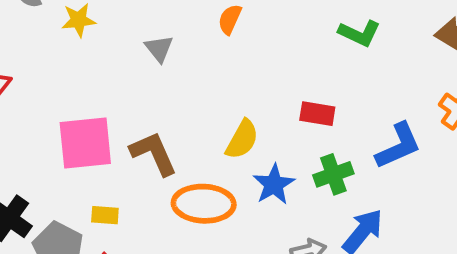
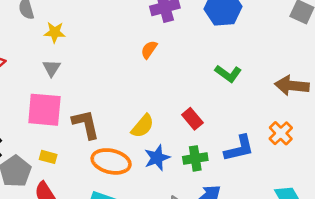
gray triangle: (159, 48) -> (52, 68), moved
red rectangle: (317, 114) -> (192, 119), turned 30

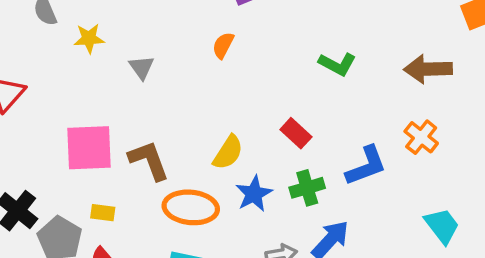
gray triangle: (52, 68) -> (142, 67), moved

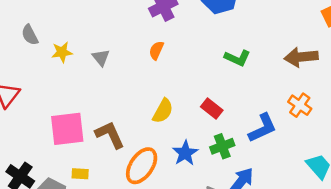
gray triangle: (142, 67) -> (101, 57), moved
yellow semicircle: (228, 152) -> (163, 111), moved
orange ellipse: (191, 207) -> (142, 166), turned -57

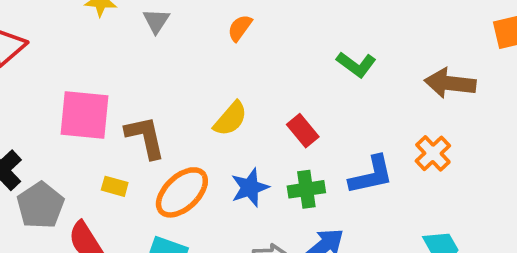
yellow rectangle: (80, 174) -> (115, 186), moved

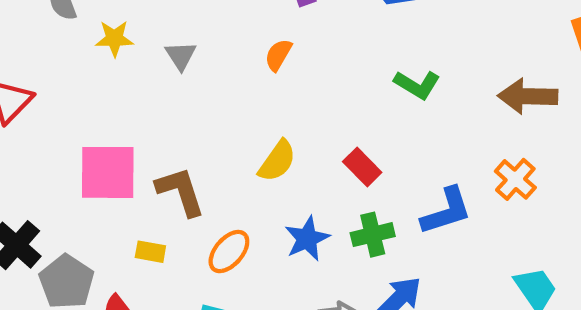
orange ellipse: (182, 192) -> (229, 252), size x0.7

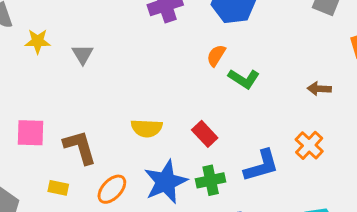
orange semicircle: (278, 55) -> (216, 55), moved
brown arrow: (528, 96) -> (319, 89), size x0.6
yellow semicircle: (277, 161) -> (147, 128), turned 56
pink square: (108, 172) -> (31, 133), size x0.7
blue star: (307, 239) -> (166, 182), size x1.4

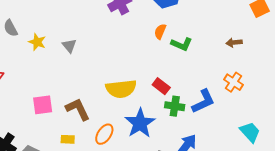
yellow star: (38, 41) -> (37, 42), turned 30
yellow semicircle: (147, 128) -> (121, 89), size x1.4
green cross: (211, 180) -> (175, 106), moved, turned 30

